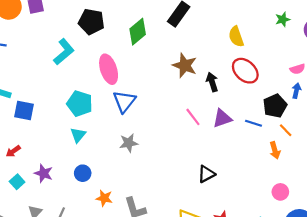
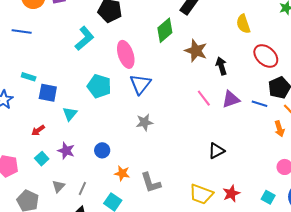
green diamond: (138, 32) -> (165, 30), moved
red ellipse: (245, 71) -> (266, 56), moved
cyan triangle: (78, 135) -> (70, 114), moved

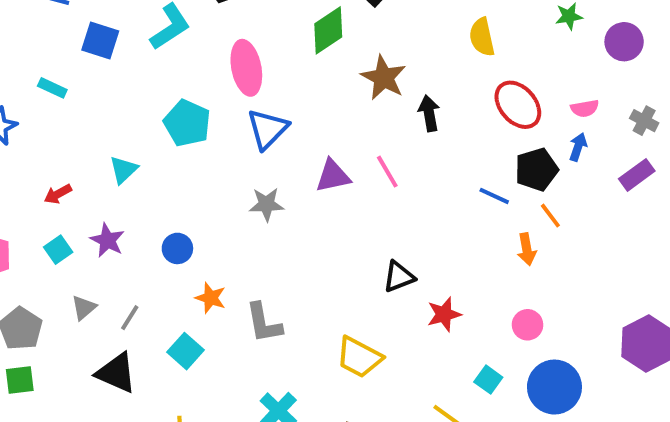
blue square: (48, 93) -> (100, 41), moved
purple triangle: (231, 99) -> (333, 176), moved
red star: (231, 194) -> (444, 314), moved

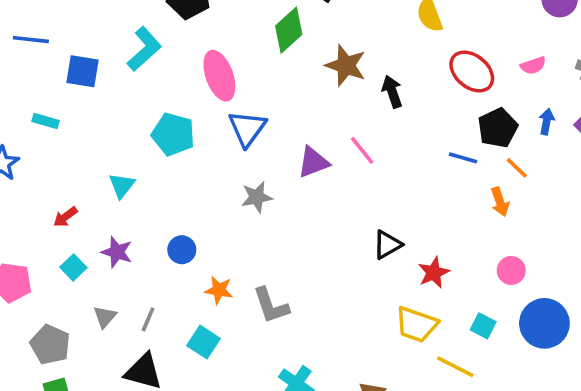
blue arrow: (578, 147) -> (547, 122), moved
yellow trapezoid: (359, 357) -> (416, 325), moved

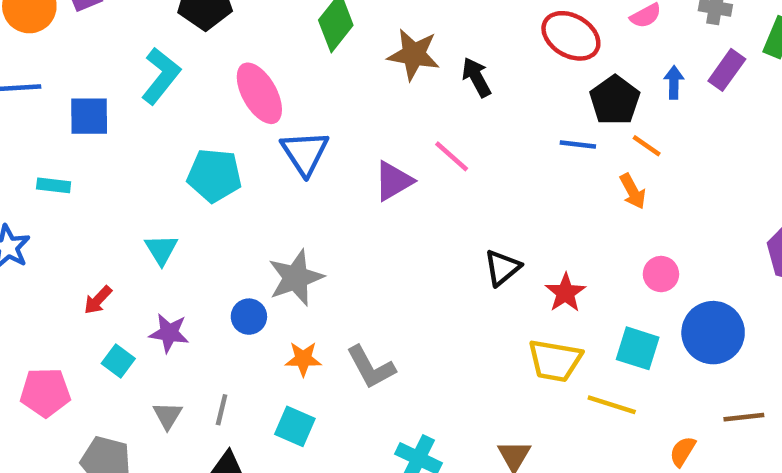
gray star: (257, 197) -> (296, 278), moved, size x1.4
cyan square: (483, 326) -> (638, 348), size x1.4

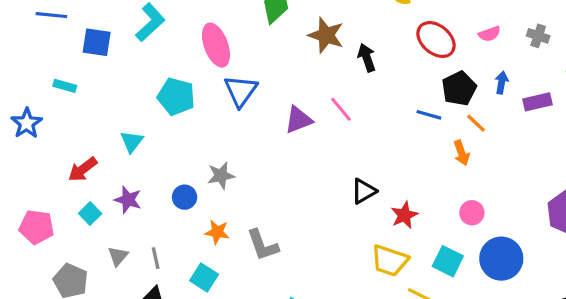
purple rectangle: (727, 70) -> (537, 102), moved, turned 32
gray star: (296, 278) -> (221, 176), size x0.7
red arrow: (98, 300) -> (83, 169), size x1.4
gray line: (222, 410) -> (156, 258), turned -35

